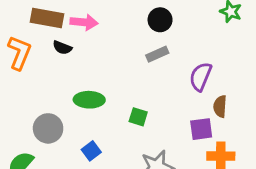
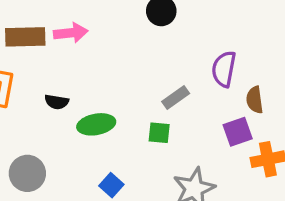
black semicircle: (62, 48) -> (57, 102), moved
gray rectangle: (157, 54) -> (176, 98), moved
gray circle: (48, 128) -> (27, 173), moved

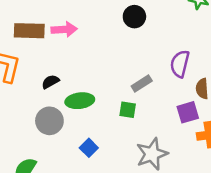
black semicircle: (57, 102) -> (50, 82), turned 138
gray circle: (27, 173) -> (49, 121), moved

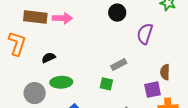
purple semicircle: (180, 64) -> (145, 34), moved
green ellipse: (80, 101) -> (61, 82), moved
gray circle: (49, 121) -> (35, 93), moved

